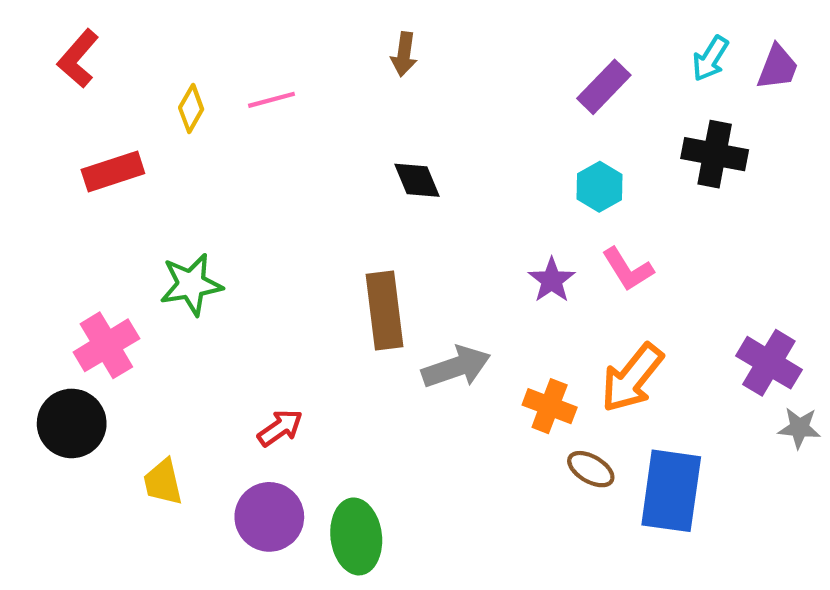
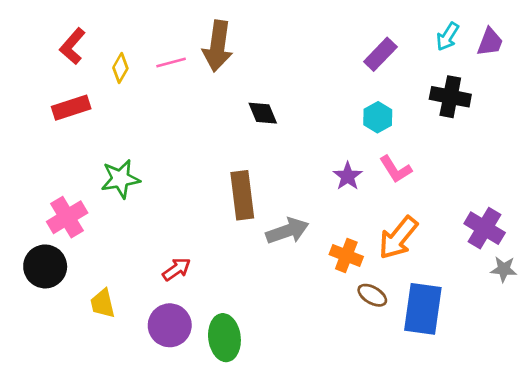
brown arrow: (404, 54) -> (218, 46), moved, size x1.8
red L-shape: (78, 59) -> (73, 46), moved

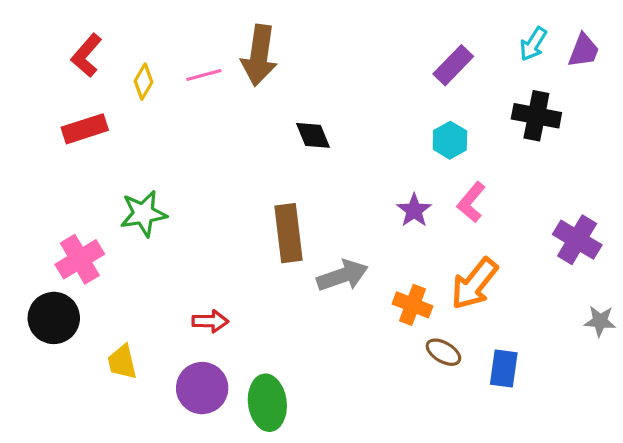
pink L-shape: (396, 169) -> (471, 202), turned 72
purple cross: (485, 228) -> (577, 240), moved
red arrow: (177, 269) -> (210, 321), turned 36
blue rectangle: (423, 309) -> (504, 368), size x0.6

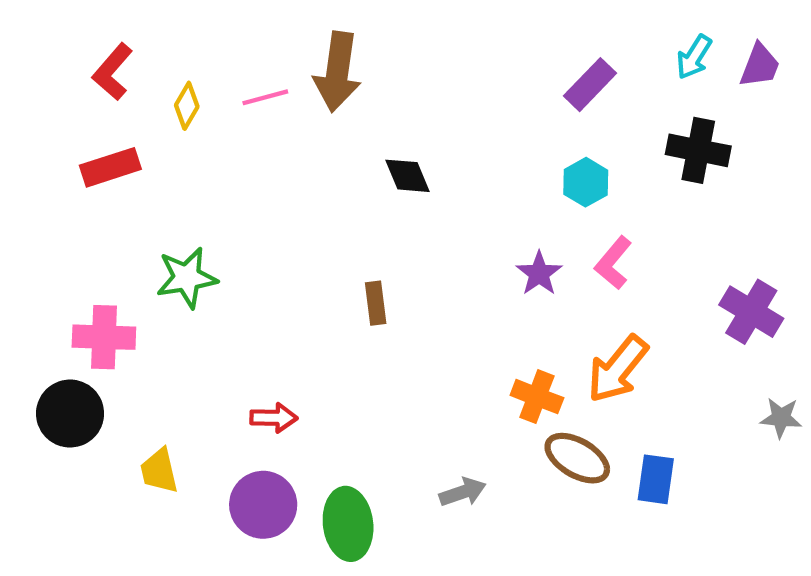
brown rectangle: (289, 233) -> (376, 303), size x0.6
pink cross: (80, 259) -> (104, 337), turned 33
gray arrow: (342, 276) -> (463, 492), moved, size x0.7
brown ellipse: (443, 352) -> (577, 458), size x1.4

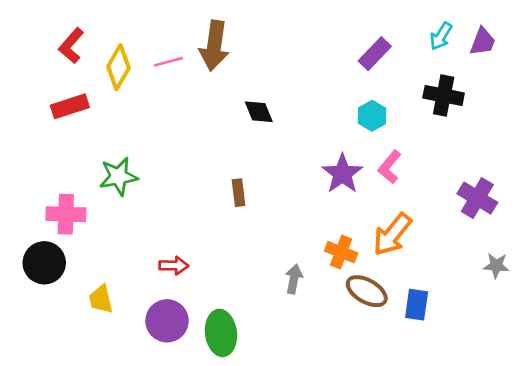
yellow diamond: (187, 106) -> (118, 67), size x1.5
purple star: (539, 273) -> (342, 174), size x1.4
gray arrow: (463, 492) -> (294, 279), moved, turned -60

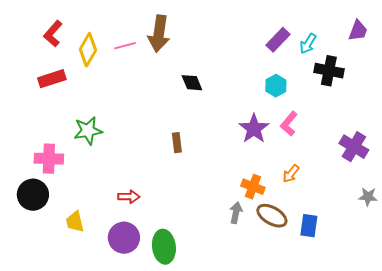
cyan arrow: (441, 36) -> (308, 44), moved
orange arrow: (392, 234) -> (291, 174), size x0.6
gray arrow: (294, 279) -> (236, 213), moved

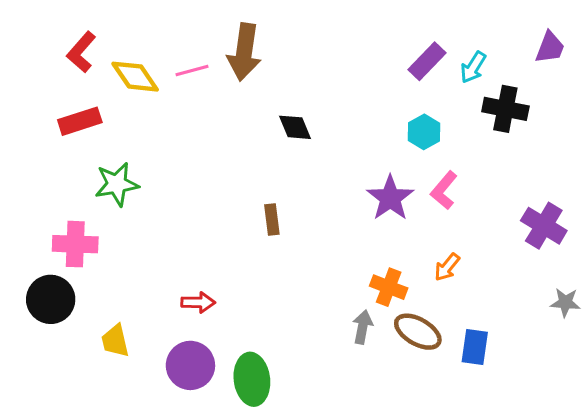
yellow diamond: (88, 50) -> (135, 77), turned -64
green star: (88, 131) -> (117, 184), moved

